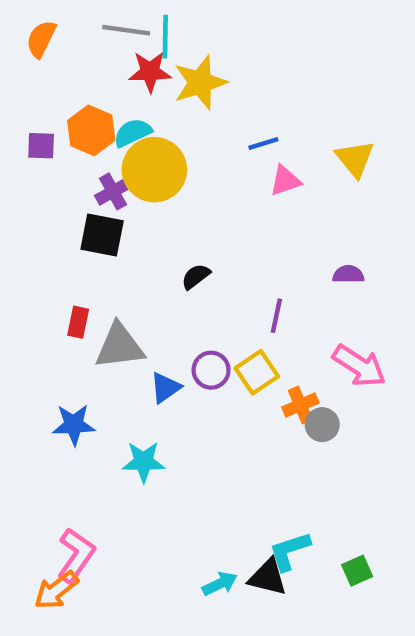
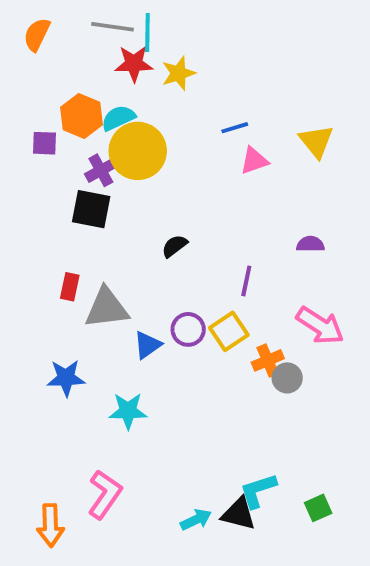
yellow star: (200, 83) -> (178, 73), size x0.7
purple square: (41, 146) -> (45, 143), moved
pink L-shape: (76, 555) -> (105, 494), moved
orange arrow: (56, 590) -> (50, 525), turned -54

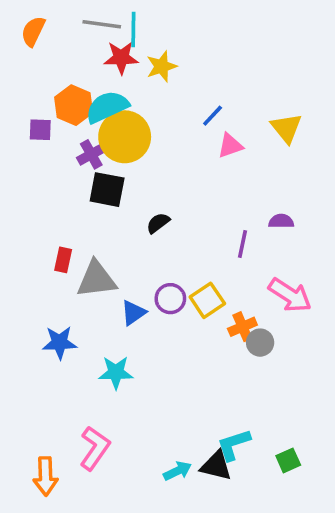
cyan semicircle: (118, 118) -> (107, 107), size x1.4
blue line: (235, 128) -> (213, 116), turned -30
black square: (91, 209) -> (107, 190), moved
purple line: (246, 281) -> (242, 244), moved

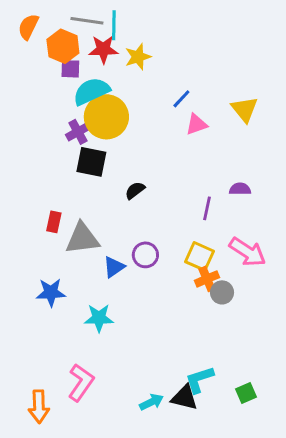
orange hexagon: (74, 105) -> (63, 46), moved
purple square: (40, 130) -> (70, 69), moved
yellow square: (207, 300) -> (199, 256), moved, turned -32

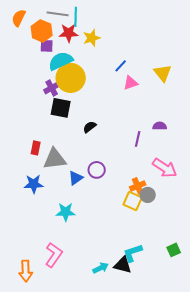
yellow square: (199, 256) -> (133, 201), moved
blue star: (51, 292) -> (34, 184), moved
green square: (246, 393) -> (174, 250), moved

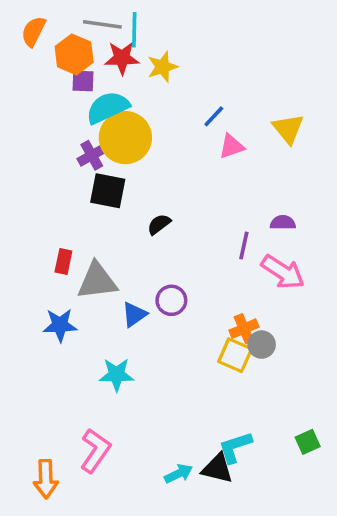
pink arrow: (165, 168) -> (283, 272), moved

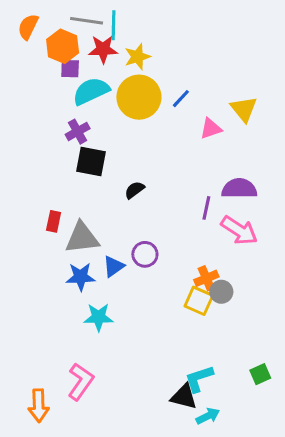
yellow circle: (125, 138) -> (139, 97), moved
pink triangle: (232, 146) -> (211, 129), moved
purple semicircle: (283, 222) -> (239, 188), size x1.6
blue star: (60, 325) -> (81, 277), moved
cyan arrow: (178, 474) -> (208, 416), moved

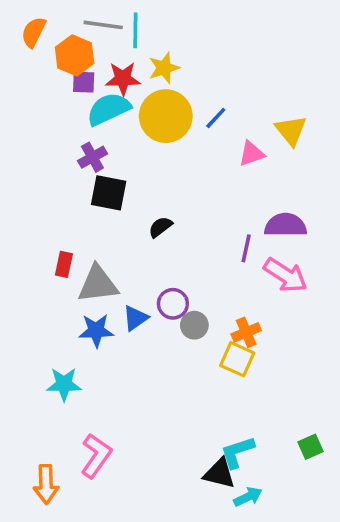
red star: (103, 49) -> (123, 79), moved
gray circle: (221, 292) -> (194, 325), moved
cyan star: (99, 317) -> (64, 384), moved

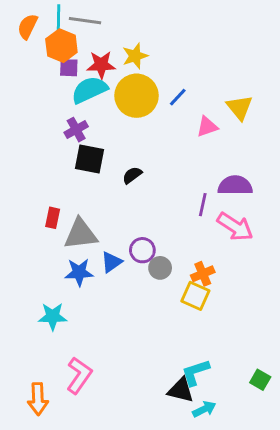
cyan line: (135, 30) -> (59, 19), moved
black semicircle: (160, 227) -> (132, 175), moved
green square: (311, 447) -> (260, 380), moved, turned -36

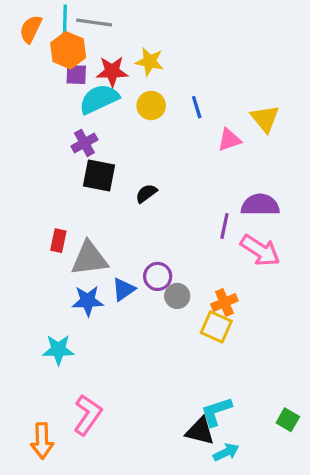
yellow star: (135, 56) -> (150, 62), turned 30
yellow circle: (137, 96) -> (151, 106), size x0.6
blue line: (178, 97) -> (197, 107), turned -60

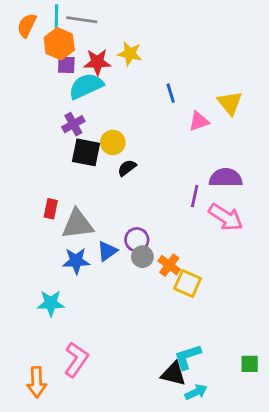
yellow circle: (151, 106) -> (113, 142), moved
gray circle: (177, 296) -> (142, 257), moved
orange cross: (224, 302) -> (169, 265), moved, turned -30
green square: (288, 420) -> (250, 364), turned -30

